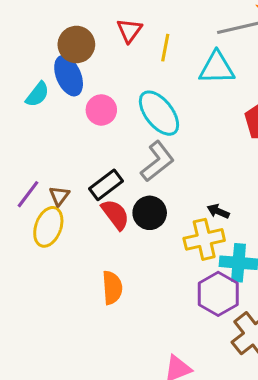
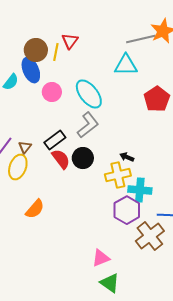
yellow line: (165, 48) -> (56, 52), moved
orange semicircle: (112, 288) -> (35, 209), moved, turned 45

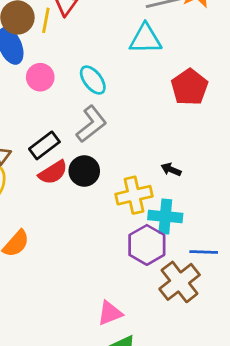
cyan ellipse: (89, 94) -> (93, 80), size x0.7
black arrow: (127, 157) -> (171, 170), moved
red semicircle: (61, 159) -> (53, 172), turned 95

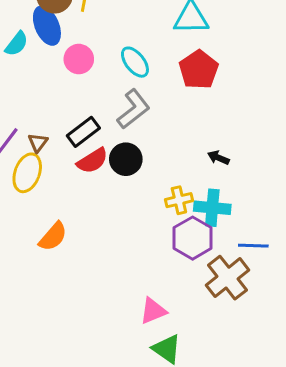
red pentagon: (189, 87) -> (199, 70), moved
yellow cross: (134, 195) -> (179, 200), moved, size x0.7

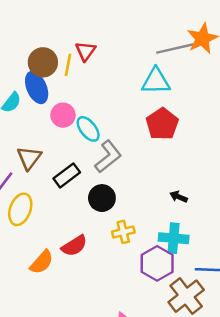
cyan ellipse: (135, 62) -> (88, 129), moved
brown triangle: (38, 142) -> (29, 158), moved, size x1.5
red semicircle: (92, 161) -> (74, 246), moved
yellow cross: (179, 200) -> (123, 232), moved

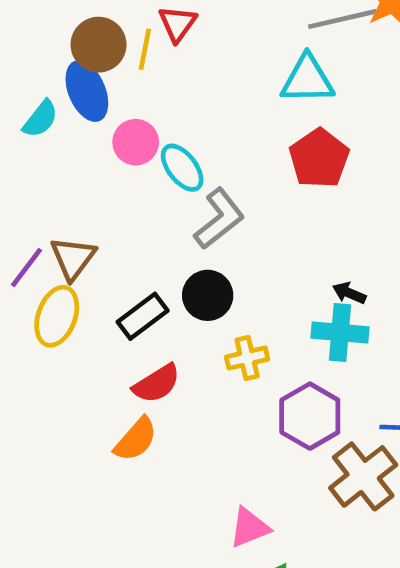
brown triangle: (29, 158) -> (73, 258), moved
black rectangle: (67, 175) -> (143, 316), moved
cyan cross: (174, 238) -> (340, 332), moved
orange semicircle: (42, 262) -> (136, 439), moved

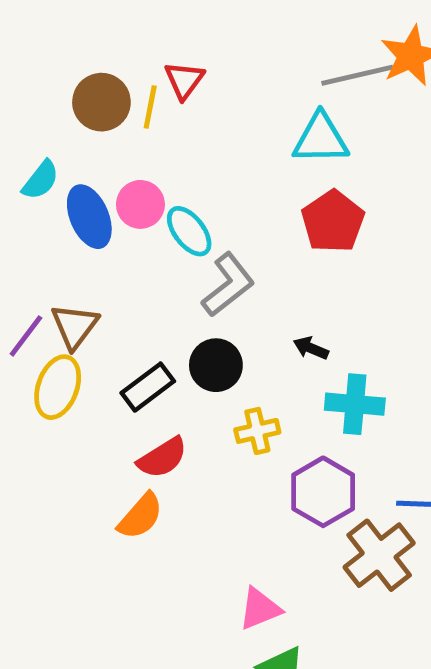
blue ellipse: (87, 91) -> (89, 217), moved
black arrow: (349, 293) -> (311, 348), moved

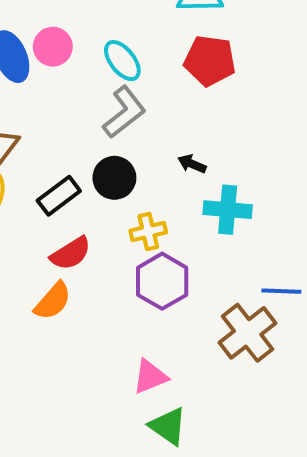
red pentagon: (333, 221) -> (210, 61), turned -30
cyan ellipse: (189, 231) -> (122, 61), moved
purple hexagon: (323, 492) -> (162, 281), moved

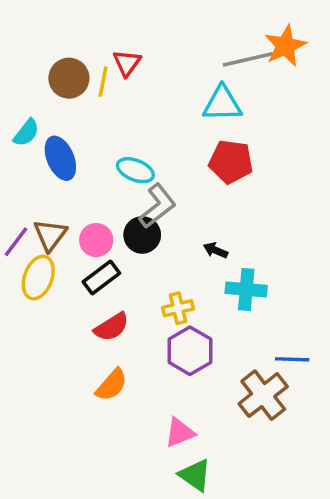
pink circle: (53, 47) -> (96, 240), moved
cyan ellipse: (122, 61) -> (135, 170), moved, turned -30
black circle: (114, 178) -> (142, 235), moved
orange semicircle: (53, 301) -> (112, 385), moved

